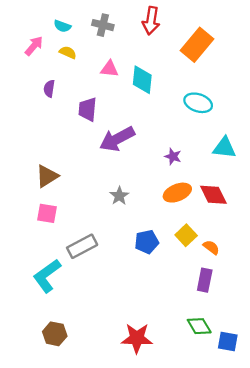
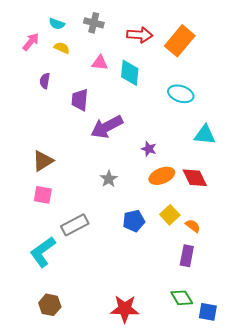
red arrow: (151, 21) -> (140, 35), moved, turned -95
purple star: (173, 156) -> (149, 149), moved

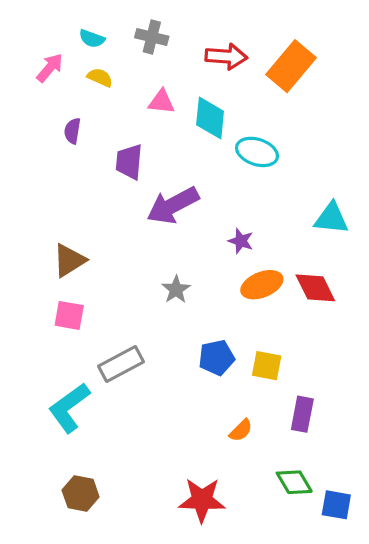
cyan ellipse: (181, 94) -> (257, 152), moved
yellow square: (170, 215) -> (267, 366), moved, turned -36
orange semicircle: (193, 226) -> (241, 430), moved, turned 98

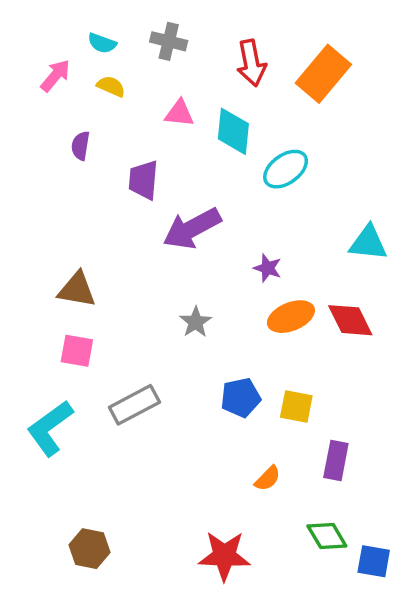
red arrow: (226, 56) -> (251, 63), turned 75
cyan ellipse: (257, 152) -> (286, 169), turned -54
brown triangle: (69, 260) -> (77, 290), turned 42
cyan L-shape: (69, 408) -> (50, 428), moved

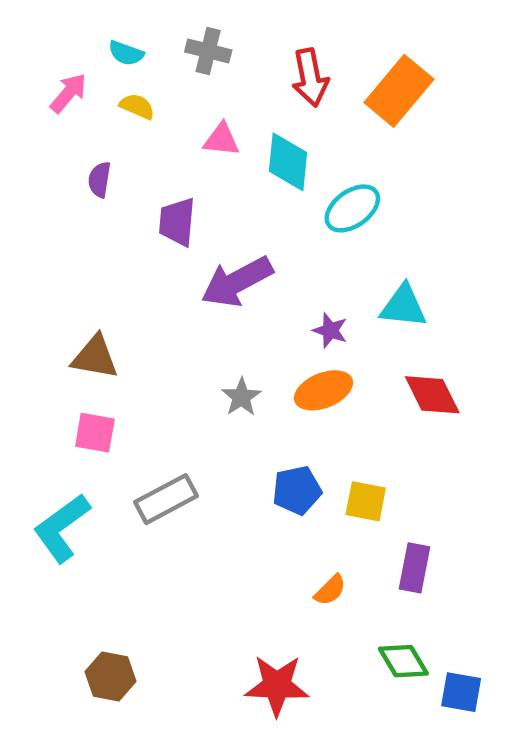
cyan triangle: (368, 243) -> (403, 306), moved
orange ellipse: (291, 317) -> (324, 390), moved

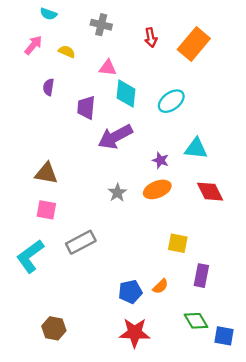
cyan semicircle: (126, 53) -> (48, 14), moved
red arrow: (310, 78) -> (151, 38), size x0.7
cyan diamond: (288, 162) -> (126, 94), moved
blue pentagon: (297, 490) -> (130, 292), moved

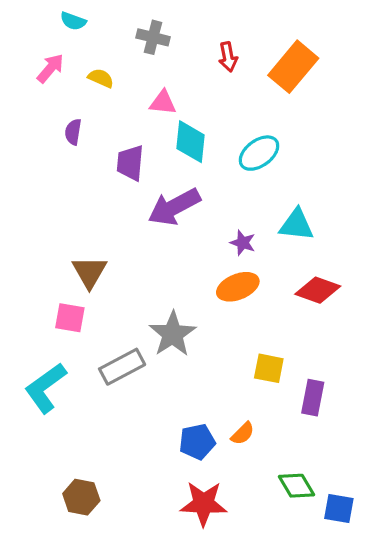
brown triangle: (46, 173) -> (89, 272), moved, turned 50
red diamond: (210, 192) -> (318, 290), turned -44
gray star: (117, 193) -> (173, 334), moved, size x1.6
purple rectangle: (201, 276) -> (313, 398), moved

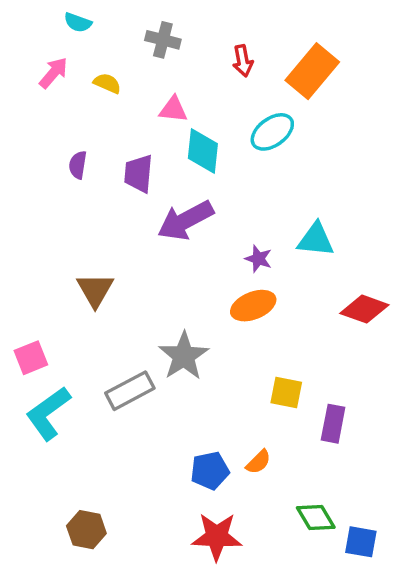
purple semicircle: (73, 132) -> (78, 165), moved
cyan ellipse: (259, 153) -> (272, 132), moved
red diamond: (318, 290) -> (364, 309), moved
pink square: (70, 318) -> (31, 358), moved, turned -32

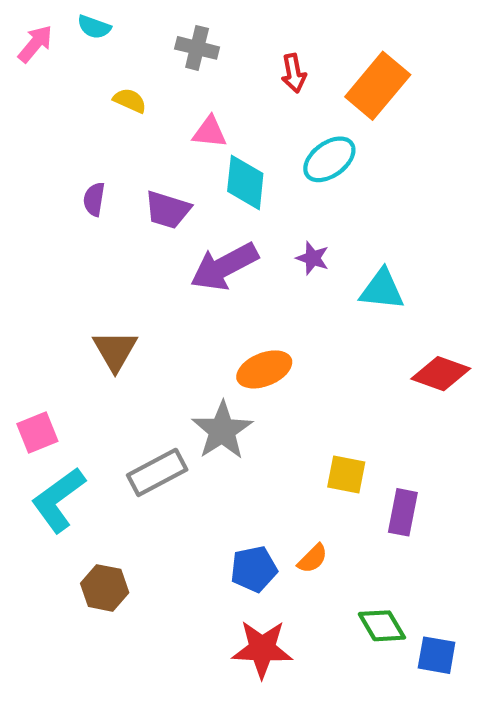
pink arrow: (53, 73) -> (35, 44), moved
purple trapezoid: (139, 174) -> (168, 210), turned -78
purple star: (258, 259) -> (313, 258), moved
orange ellipse: (253, 306) -> (264, 369), moved
brown hexagon: (86, 530) -> (105, 588), moved

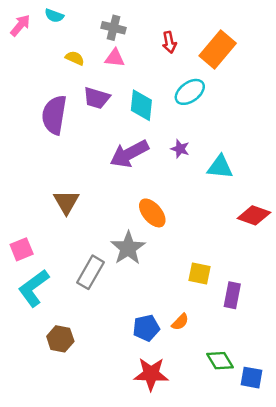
pink triangle: (210, 132) -> (115, 58), moved
purple semicircle: (94, 199) -> (54, 115), size x2.0
purple trapezoid: (168, 210) -> (97, 98), moved
orange ellipse: (264, 369) -> (152, 213), turned 72
gray rectangle: (157, 472) -> (91, 272), turned -32

